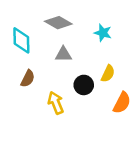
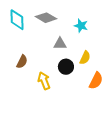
cyan diamond: (21, 40) -> (17, 20), moved
gray triangle: (63, 54) -> (60, 44), moved

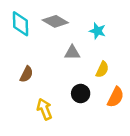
black circle: (66, 67) -> (81, 94), moved
yellow arrow: (44, 81) -> (45, 109), moved

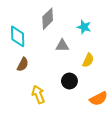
gray diamond: (55, 21) -> (48, 19), turned -75
cyan diamond: (20, 24) -> (18, 36), moved
orange semicircle: (116, 97) -> (99, 99), moved, turned 36

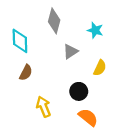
gray diamond: (48, 19) -> (54, 21), turned -30
gray triangle: (62, 46) -> (71, 51), turned -32
orange semicircle: (99, 99) -> (88, 117), moved, turned -114

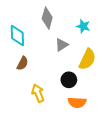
yellow semicircle: (100, 68) -> (87, 59), size x1.5
orange semicircle: (88, 117) -> (77, 102), turned 144

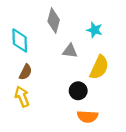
gray triangle: (62, 45) -> (70, 51), turned 40
yellow arrow: (38, 93) -> (22, 97), moved

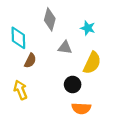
brown semicircle: (26, 72) -> (30, 61), moved

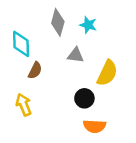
cyan star: (88, 28) -> (88, 25), moved

